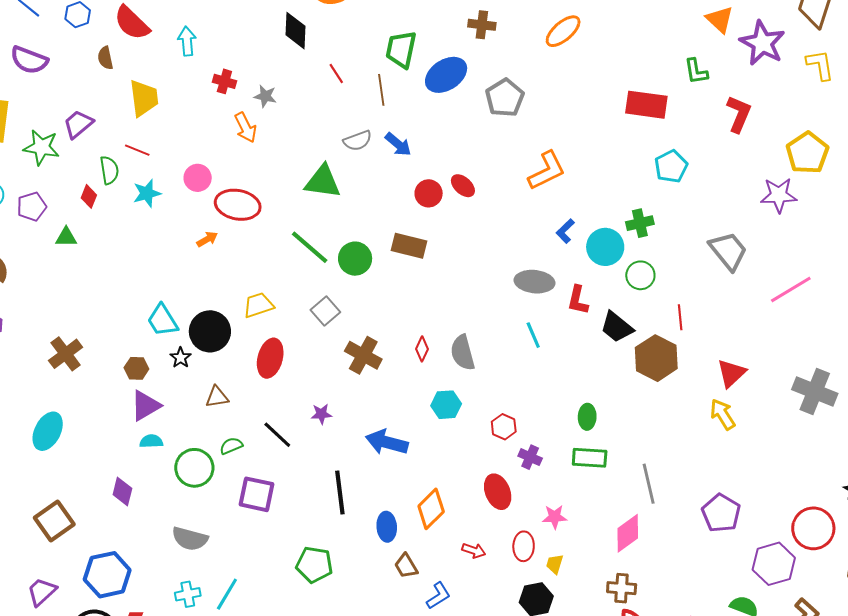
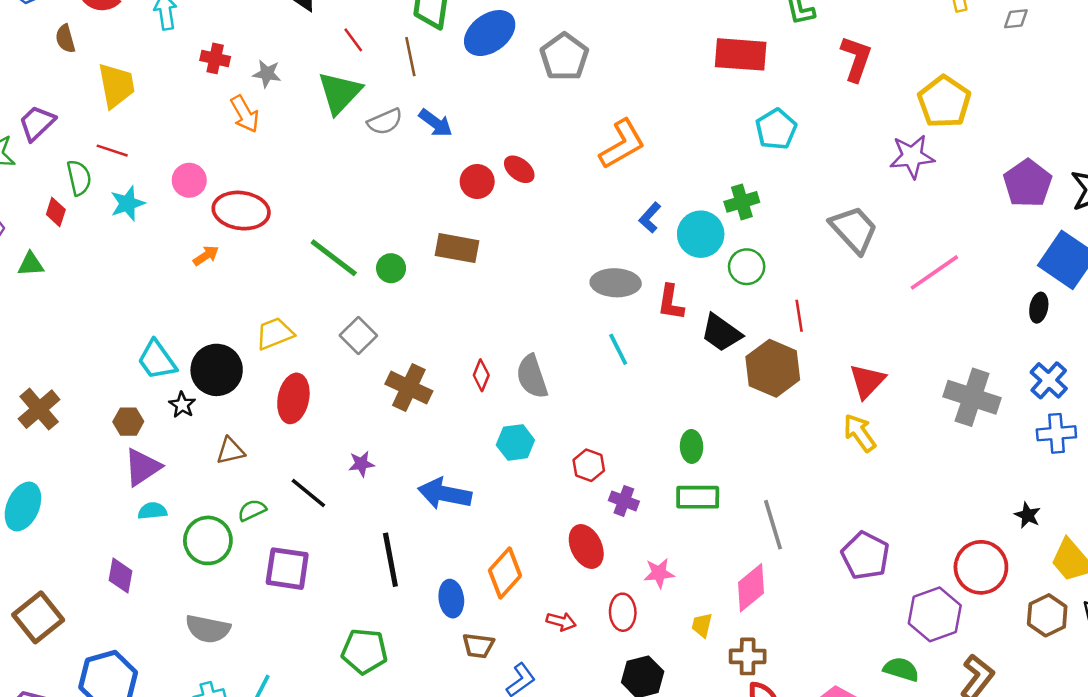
green triangle: (323, 182) -> (340, 93), moved, turned -51
green circle: (355, 259) -> (391, 268), size x0.7
yellow trapezoid: (555, 564) -> (702, 625), moved
brown trapezoid: (406, 566) -> (478, 646), turned -48

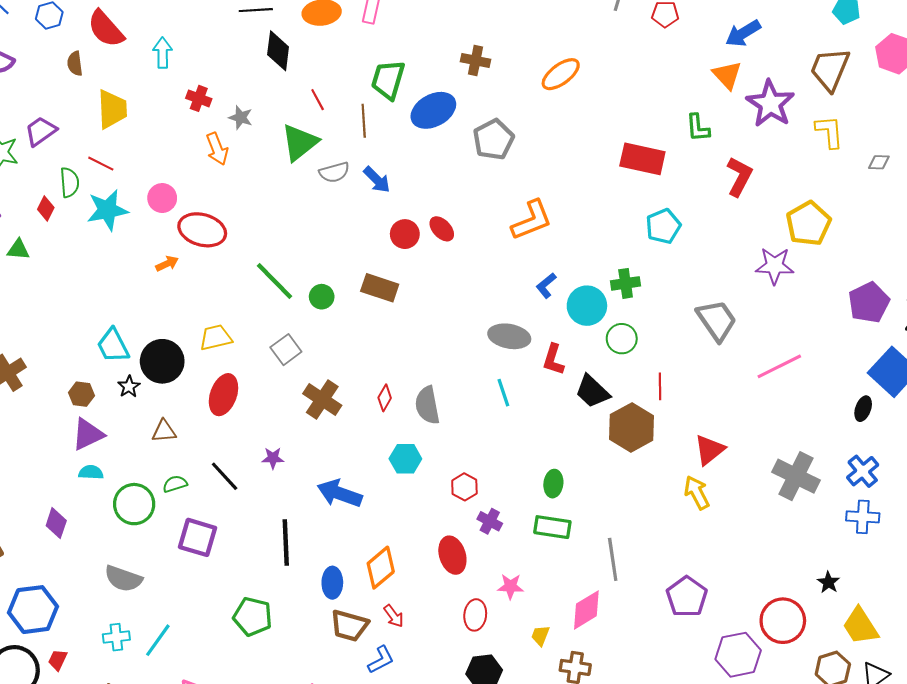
cyan star: (128, 203) -> (107, 210), size x1.4
red arrow: (561, 621) -> (394, 616), moved, turned 30
brown trapezoid: (478, 646) -> (349, 626), size x1.4

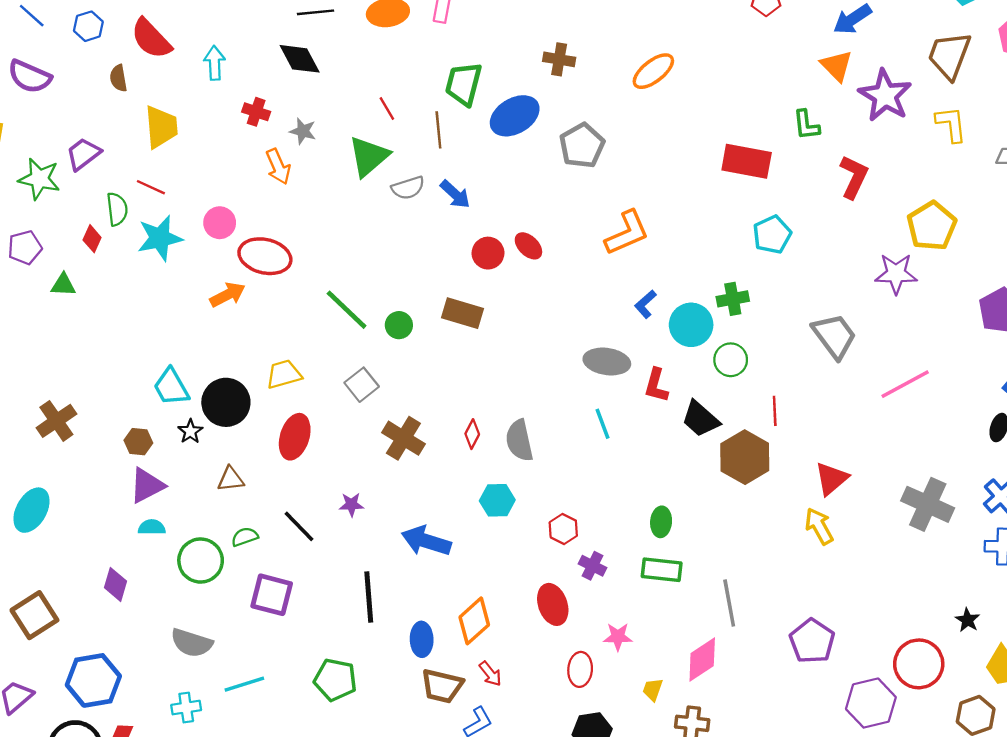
black diamond: (278, 51) -> (300, 59), moved, turned -33
orange arrow: (167, 264) -> (228, 295), size x1.4
cyan line: (158, 640) -> (244, 684), moved, turned 39

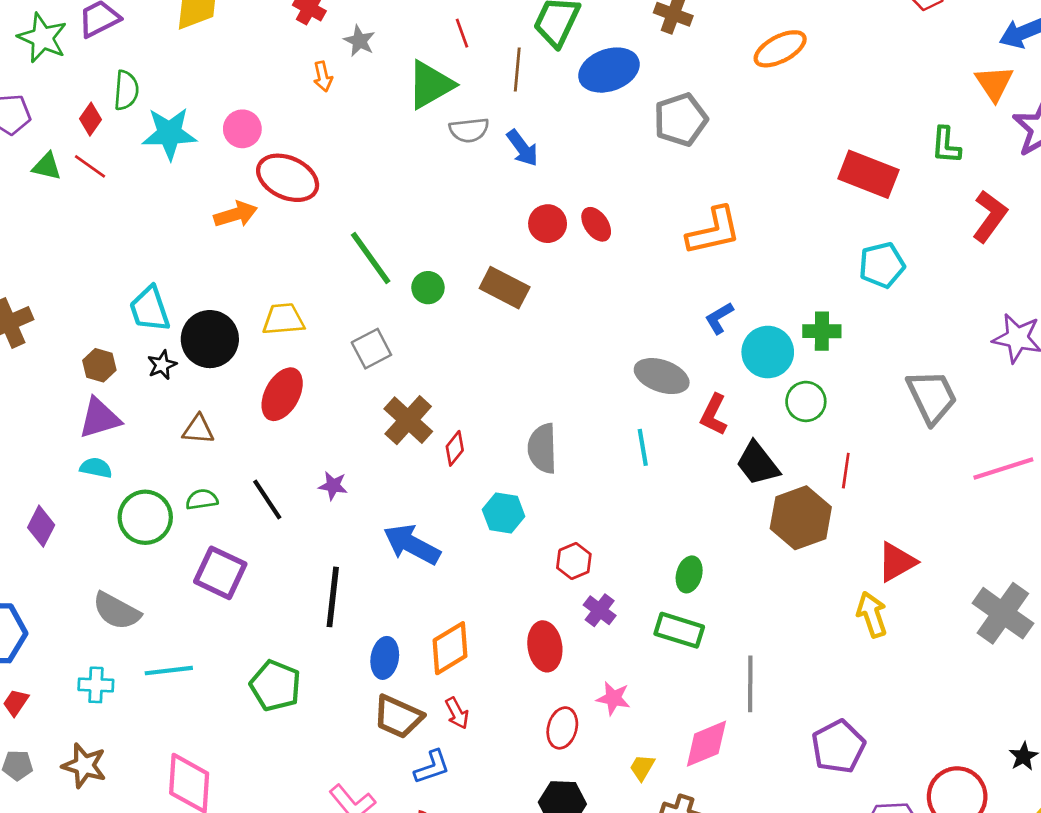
orange arrow: (278, 167) -> (323, 77), size x0.7
red line: (151, 187) -> (90, 166), moved
red diamond: (472, 434) -> (455, 448), moved

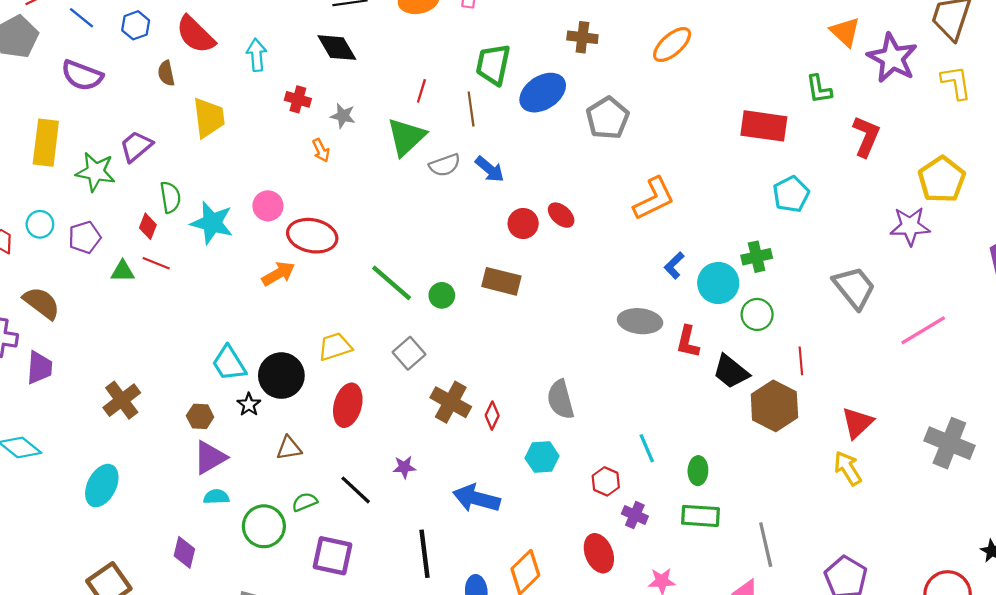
red line: (462, 33) -> (421, 91), turned 50
cyan star: (169, 133) -> (212, 223), turned 30
cyan line: (643, 447) -> (647, 448), moved

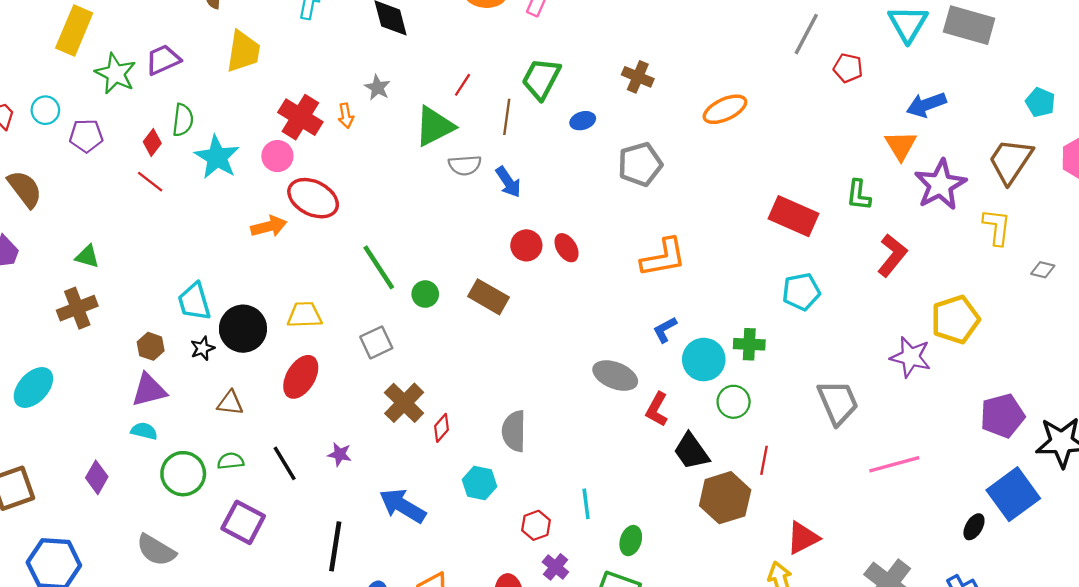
blue ellipse: (543, 93) -> (583, 121), size x0.5
red cross: (298, 99) -> (300, 117), moved, size x1.6
green triangle: (123, 271) -> (87, 257), moved

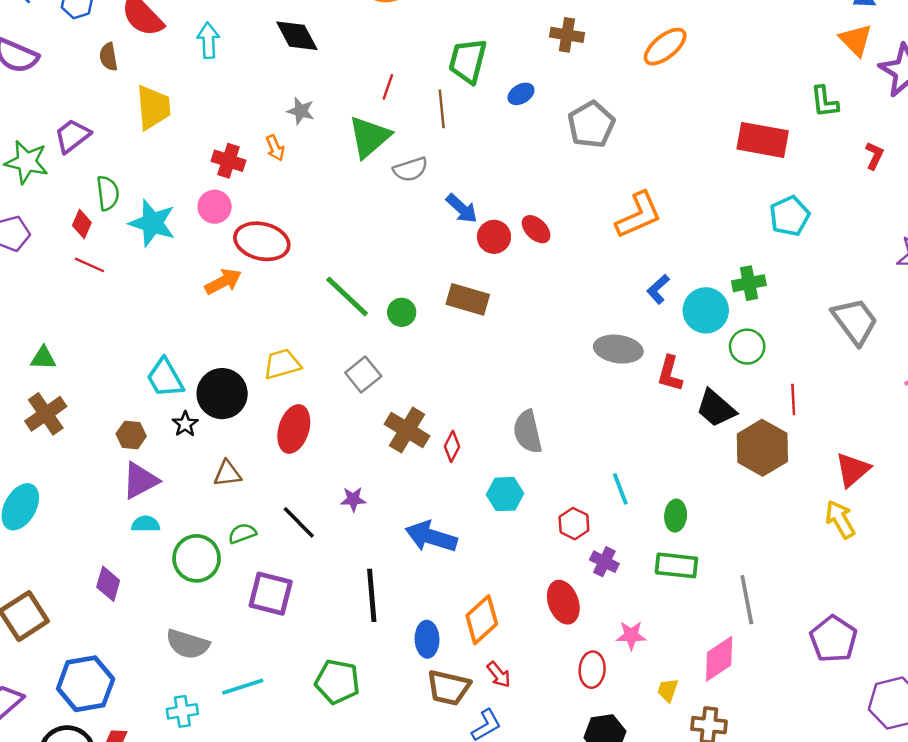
red cross: (300, 117) -> (229, 161), size x0.7
blue arrow: (508, 182) -> (462, 209), moved
red L-shape: (892, 255) -> (874, 156), size x0.6

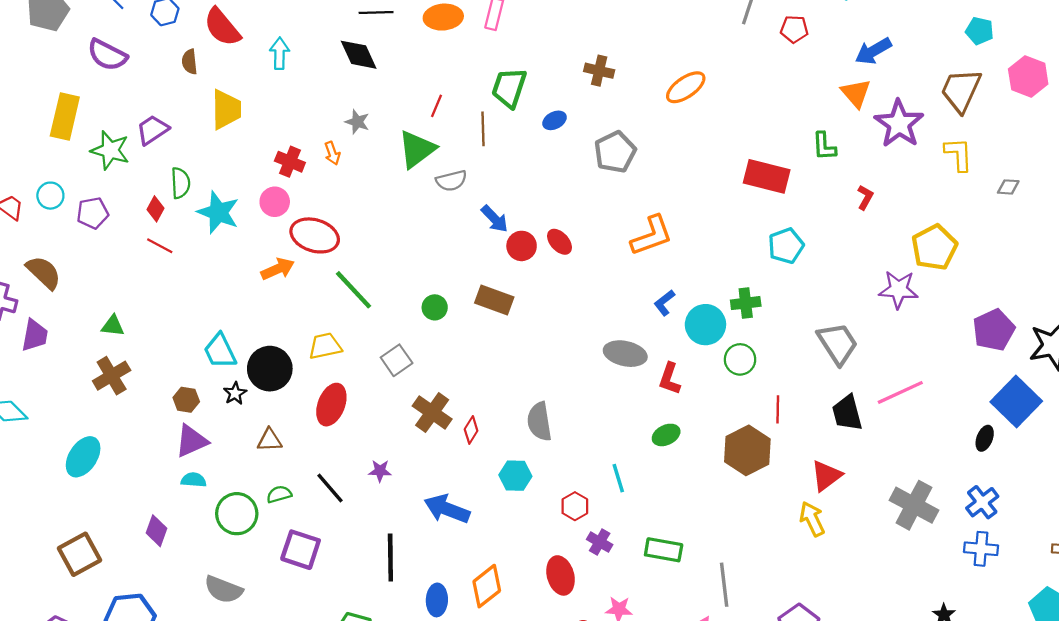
green line: (347, 296) -> (353, 290), moved
black trapezoid: (716, 408) -> (847, 413), moved, turned 30
green ellipse: (676, 516) -> (666, 435), moved, turned 56

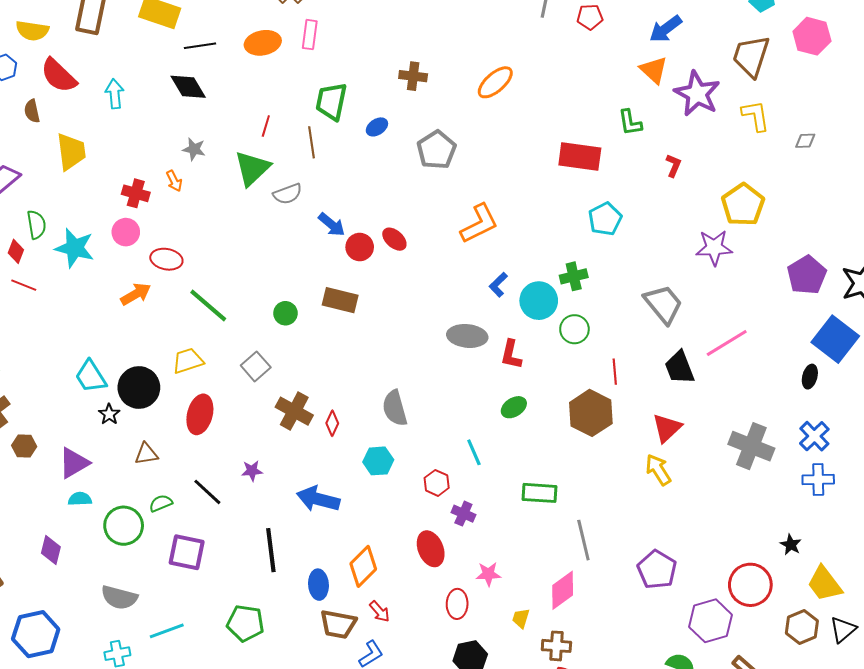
red ellipse: (315, 235) -> (166, 259), size x0.7
brown hexagon: (186, 400) -> (24, 446), moved
green rectangle: (664, 550) -> (540, 493), moved

